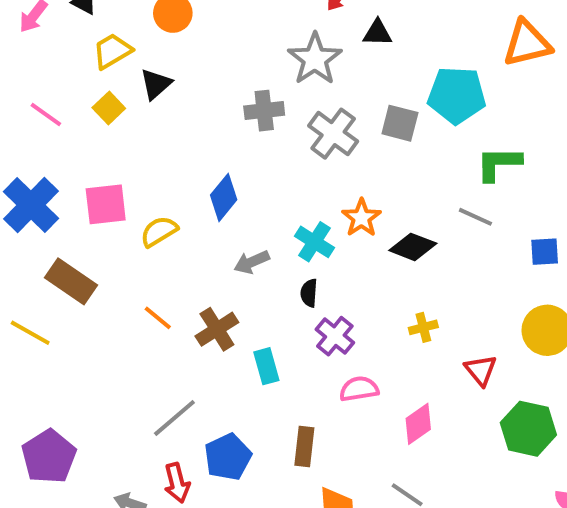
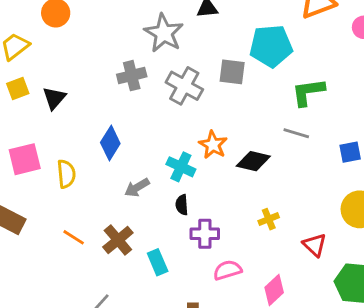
black triangle: (156, 84) -> (54, 98), moved
yellow square: (109, 108) -> (18, 88), turned 30
yellow semicircle: (159, 231) -> (66, 174), turned 124
purple cross: (335, 336) -> (205, 234), turned -32

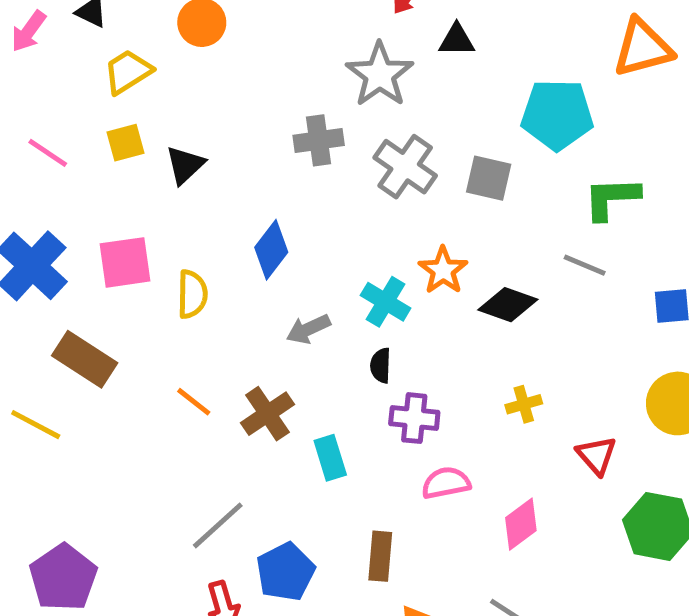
gray square: (232, 72) -> (489, 178), moved

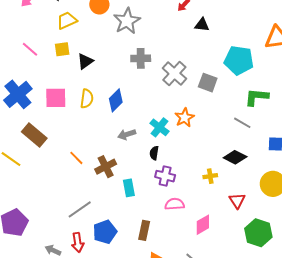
gray star: (380, 75) -> (127, 21), moved
yellow semicircle: (192, 294) -> (87, 99), moved
black diamond: (508, 305) -> (235, 157), moved

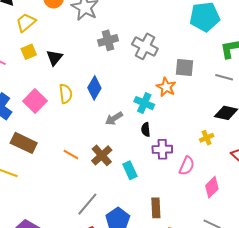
gray square: (208, 83) -> (184, 68), moved
pink square: (56, 98) -> (35, 101), turned -30
pink semicircle: (175, 204) -> (187, 166), moved, turned 132

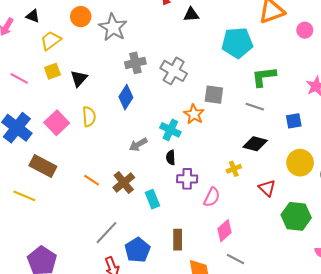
blue diamond: (94, 88) -> (126, 97), moved
pink diamond: (212, 187) -> (224, 231), moved

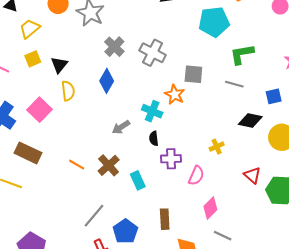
gray cross: (135, 63) -> (114, 47), turned -30
yellow semicircle: (89, 117) -> (68, 91), moved
black diamond: (255, 144) -> (250, 121), moved
red triangle: (267, 188) -> (252, 175), moved

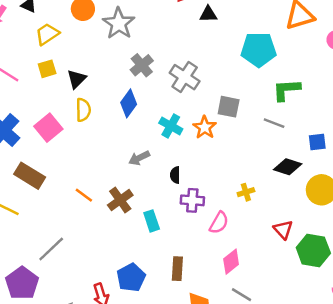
cyan cross: (152, 111) -> (171, 126), moved
gray line: (94, 216) -> (51, 249), moved

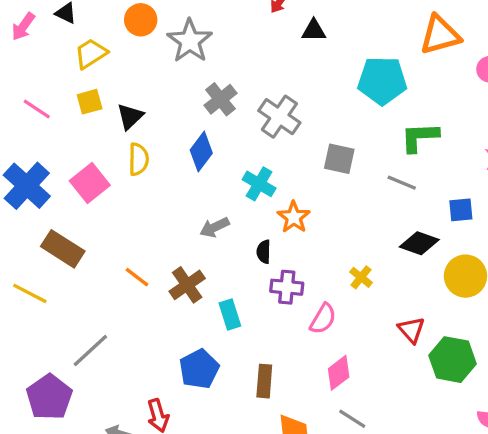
orange star: (205, 127) -> (294, 217), moved
yellow cross: (246, 192) -> (361, 277), turned -35
blue pentagon: (131, 278) -> (199, 369), moved

